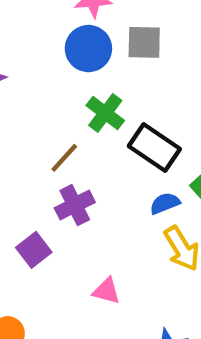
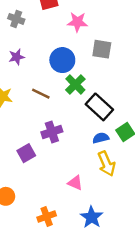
blue circle: (88, 49) -> (62, 60), moved
brown line: (64, 158) -> (41, 94), moved, turned 66
pink triangle: (106, 291) -> (75, 183), moved

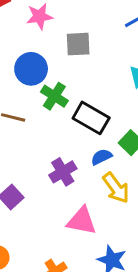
purple cross: (52, 132) -> (63, 172), moved
pink triangle: (75, 183) -> (82, 221), size x1.5

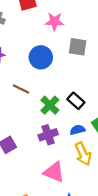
green cross: (54, 96) -> (50, 105), moved
black rectangle: (91, 118) -> (76, 101), size x0.7

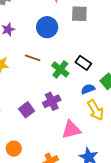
purple cross: (48, 135) -> (52, 101), moved
pink triangle: (54, 172) -> (71, 130), turned -30

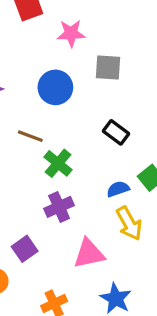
black rectangle: (83, 63) -> (116, 132), moved
green cross: (60, 69) -> (58, 163), moved
purple square: (27, 110) -> (25, 249), moved

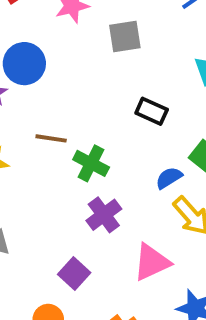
blue circle: (55, 87) -> (24, 64), moved

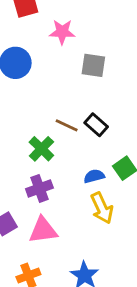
brown line: (51, 138) -> (67, 125), moved
pink triangle: (152, 262) -> (43, 230), moved

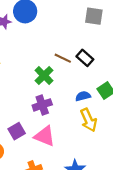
gray square: (93, 65) -> (94, 16), moved
pink triangle: (43, 230) -> (45, 136), turned 30

